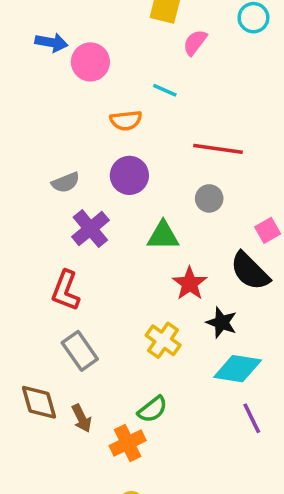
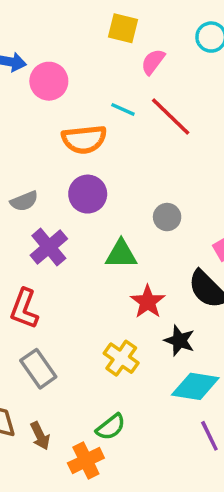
orange semicircle: (126, 120) -> (84, 139), size x1.4
red line: (218, 149) -> (171, 116), moved, turned 36

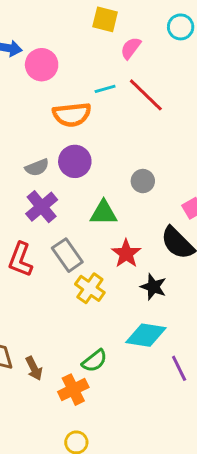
cyan line: (123, 109) -> (105, 89), turned -40
gray semicircle: (24, 201) -> (37, 167), moved
yellow cross: (121, 358) -> (90, 288), moved
gray rectangle: (38, 369) -> (67, 255), moved
cyan diamond: (195, 386) -> (146, 335), moved

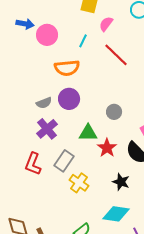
cyan line: (105, 89) -> (83, 41), moved, turned -48
red star: (126, 254) -> (107, 148), moved
gray rectangle: (67, 255) -> (64, 161), turned 70

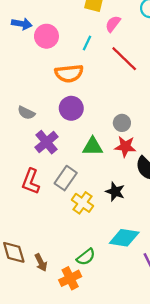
gray semicircle: (44, 103) -> (26, 113), moved, turned 49
red star: (107, 148) -> (125, 147), moved, turned -30
black star: (121, 182) -> (115, 192), moved

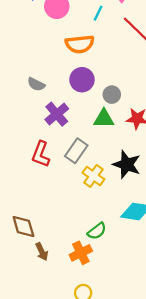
gray circle: (122, 123) -> (112, 95), moved
black star: (115, 192) -> (127, 165), size x1.4
brown arrow: (41, 263) -> (42, 252), moved

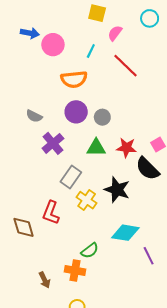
gray circle: (112, 95) -> (102, 117), moved
red L-shape: (41, 154) -> (51, 213), moved
brown diamond: (23, 226) -> (24, 227), moved
brown arrow: (42, 252) -> (45, 280), moved
orange cross: (81, 253) -> (75, 270), turned 36

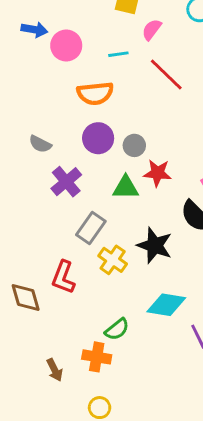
cyan line: (91, 51) -> (118, 54), turned 56
red star: (126, 148) -> (157, 173), moved

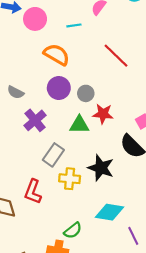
red line: (166, 74) -> (116, 56), moved
orange semicircle: (95, 93) -> (57, 55), turned -144
yellow cross: (113, 260) -> (70, 179), turned -30

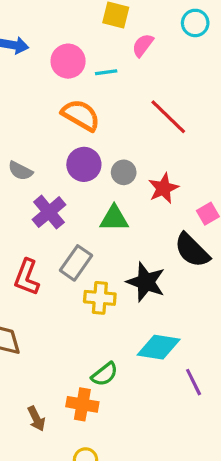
pink circle: (35, 19) -> (68, 61), moved
red star: (103, 114) -> (163, 188), moved, turned -30
red L-shape: (33, 192) -> (27, 277), moved

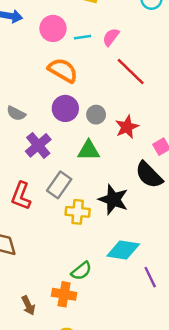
pink semicircle: (143, 45) -> (111, 37), moved

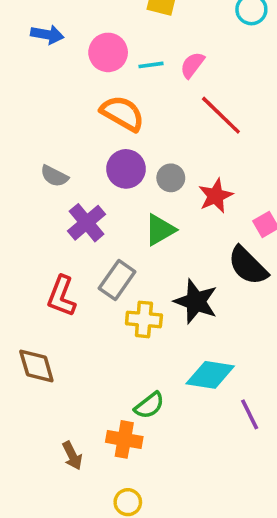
green triangle: (89, 150) -> (160, 230), turned -30

